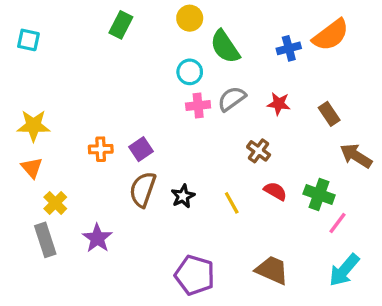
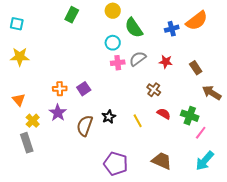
yellow star: (33, 126) -> (20, 57), moved
brown semicircle: (143, 189) -> (85, 126), moved
purple star: (97, 238) -> (58, 113), moved

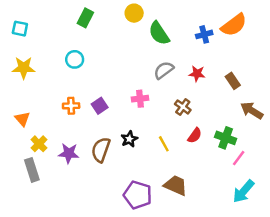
cyan circle: (113, 43) -> (75, 59), moved
pink cross: (118, 63) -> (140, 99), moved
purple star: (58, 113) -> (69, 153), moved, turned -30
red semicircle: (164, 114) -> (195, 135), turned 96
brown trapezoid: (162, 161) -> (176, 185), moved

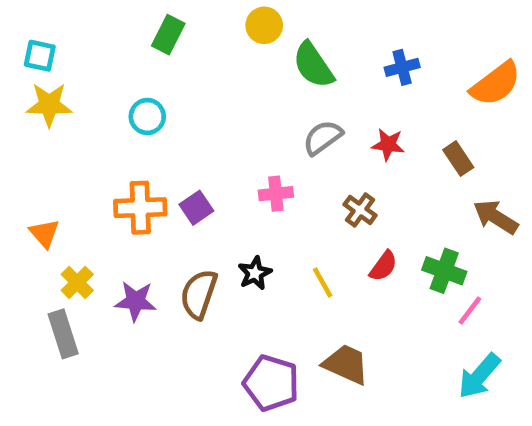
orange semicircle: (234, 25) -> (496, 84), moved
yellow star: (24, 68) -> (49, 105), moved
orange cross: (71, 106) -> (140, 208), size x1.5

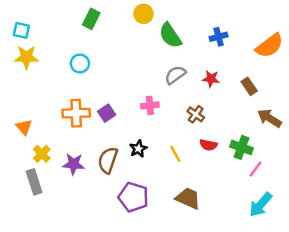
red semicircle: (383, 266) -> (208, 145), turned 66
purple pentagon: (271, 383) -> (133, 197), moved

